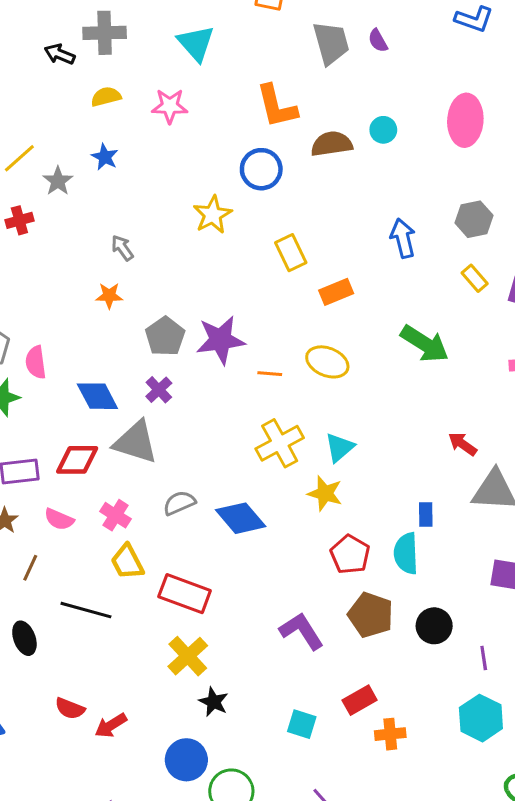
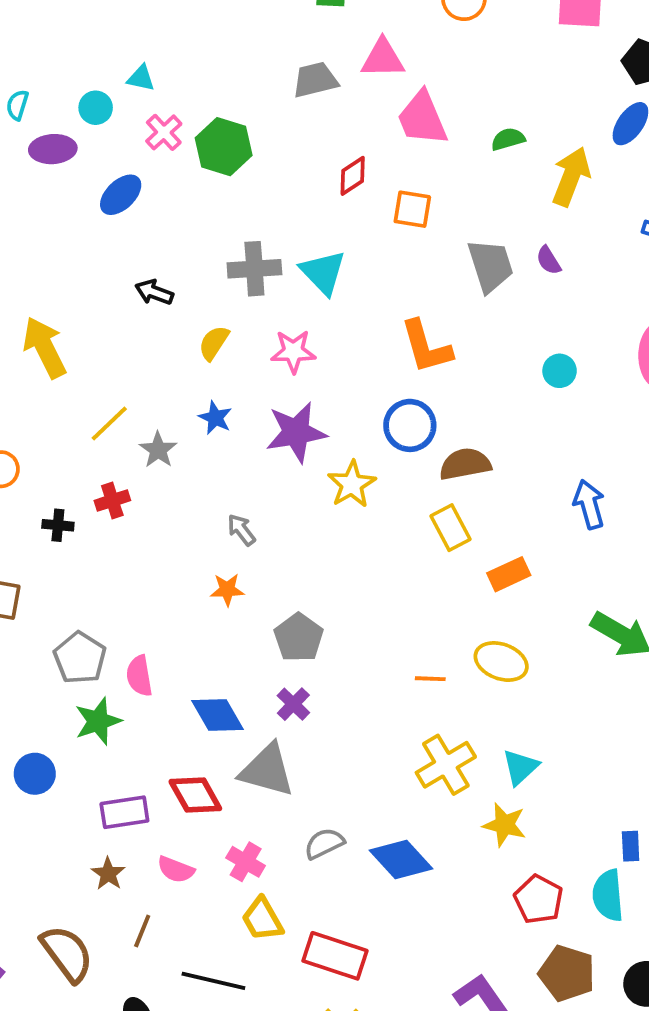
gray cross: (105, 33) -> (254, 269), moved
yellow semicircle: (106, 97) -> (214, 343), turned -40
brown semicircle: (332, 144) -> (465, 464), moved
purple star: (220, 340) -> (296, 432), moved
red diamond: (77, 460) -> (195, 795), turned 63

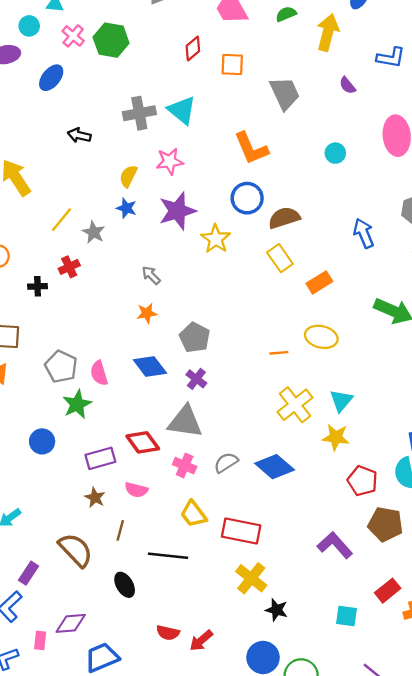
purple semicircle: (549, 260) -> (347, 85), moved
yellow semicircle: (214, 343) -> (128, 176), moved
blue diamond: (217, 715) -> (150, 366), moved
pink cross: (246, 862) -> (185, 466), moved

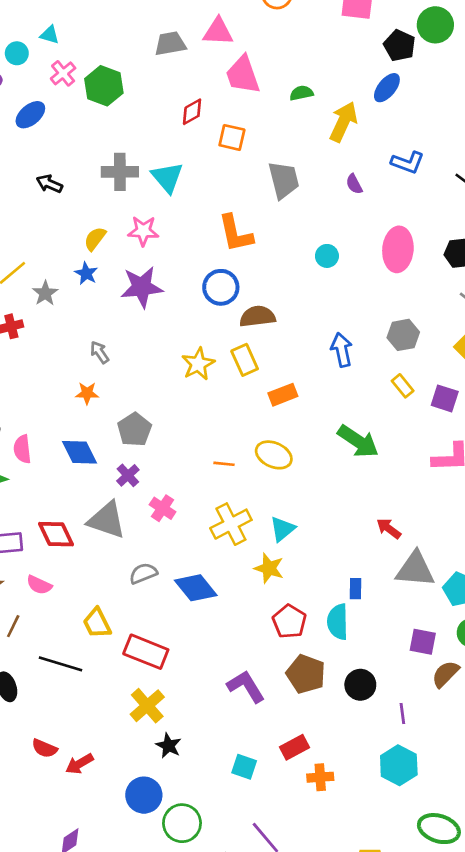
yellow star: (216, 239) -> (198, 364), moved
pink cross: (185, 466) -> (163, 508), moved

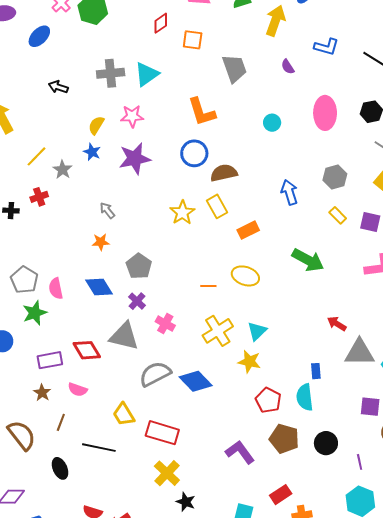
cyan triangle: (167, 177) -> (147, 74), turned 40
gray semicircle: (143, 573) -> (155, 374), size x1.5

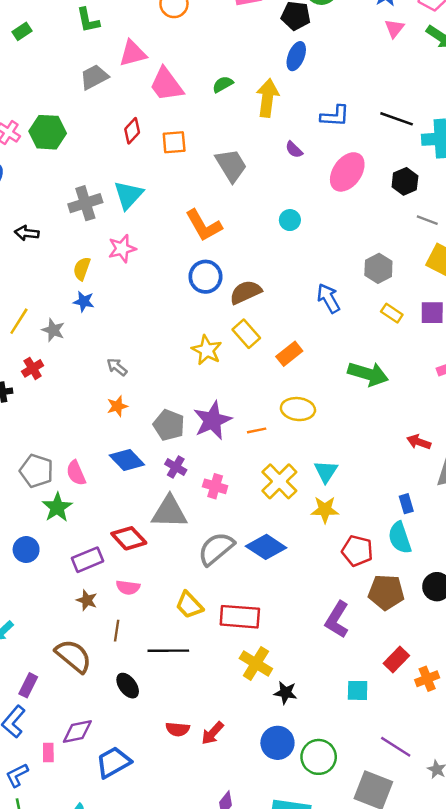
pink ellipse: (325, 113) -> (347, 172), moved, turned 48
purple star: (135, 158) -> (212, 420), moved
purple L-shape: (240, 452) -> (337, 620), turned -100

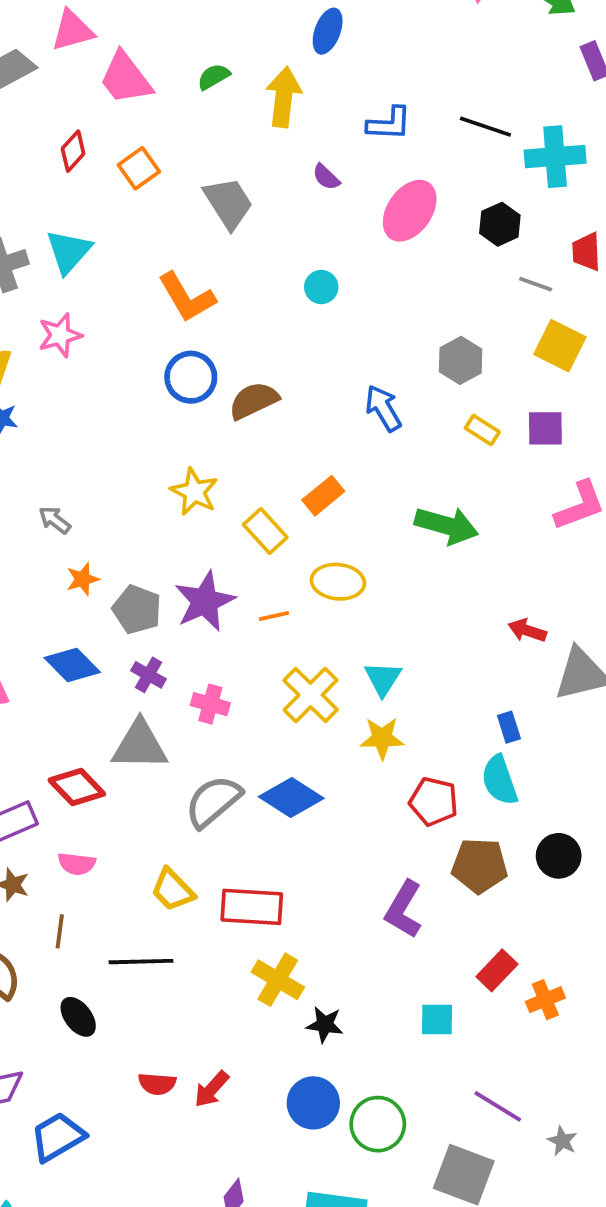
orange square: (174, 142) -> (139, 168), turned -30
yellow rectangle: (246, 334) -> (265, 531), moved
orange star: (117, 406) -> (83, 579), moved

